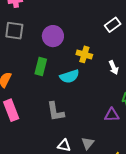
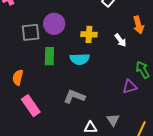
gray square: (14, 31) -> (31, 32), moved
cyan semicircle: (70, 76) -> (80, 59), turned 30
gray L-shape: (56, 112) -> (74, 97), turned 135

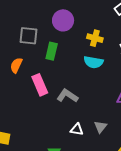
gray square: (31, 32) -> (29, 36), moved
cyan semicircle: (80, 59) -> (93, 62), moved
pink rectangle: (31, 106) -> (40, 85), moved

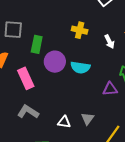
purple circle: (63, 20) -> (55, 62), moved
cyan semicircle: (93, 62) -> (80, 67), moved
gray L-shape: (67, 96) -> (28, 112), moved

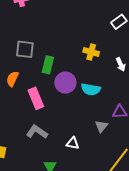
gray triangle: (88, 119) -> (101, 126), moved

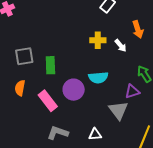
yellow cross: (91, 52) -> (98, 40), moved
purple circle: (65, 83) -> (74, 90), moved
gray triangle: (101, 126) -> (118, 110), size x1.5

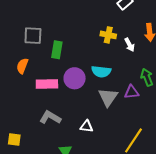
pink rectangle: (48, 101) -> (47, 84), turned -65
gray triangle: (118, 110) -> (108, 97), moved

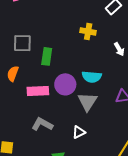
yellow cross: (108, 35) -> (88, 32), moved
gray triangle: (108, 97) -> (87, 102), moved
white triangle: (87, 126) -> (79, 132), turned -32

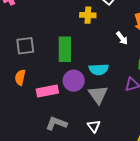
yellow cross: (88, 32) -> (88, 15), moved
green rectangle: (47, 56) -> (65, 49), moved, size x1.4
white triangle: (79, 132) -> (94, 126), turned -32

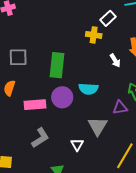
yellow cross: (88, 15) -> (94, 35), moved
gray triangle: (98, 95) -> (98, 126), moved
gray L-shape: (56, 123) -> (40, 138), turned 120

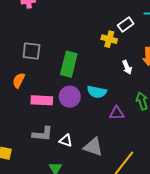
purple triangle: (120, 108) -> (117, 113), moved
gray triangle: (98, 126) -> (93, 147), moved, turned -50
gray L-shape: (40, 138) -> (43, 134), turned 30
white triangle: (77, 145) -> (66, 141), moved, turned -48

